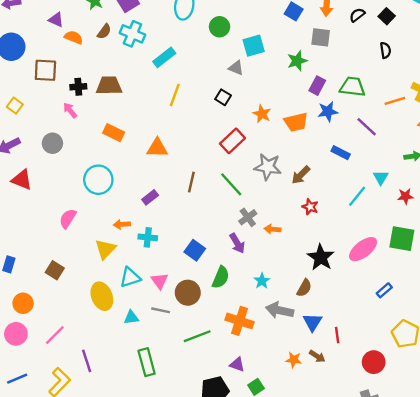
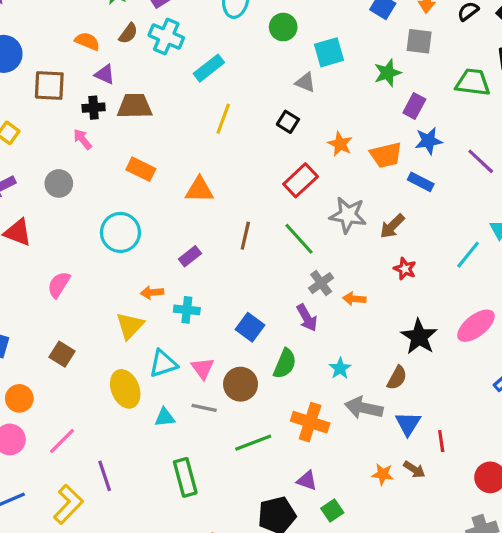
purple triangle: (56, 20) -> (105, 74), moved
green trapezoid: (352, 87) -> (473, 82), moved
blue rectangle: (341, 153) -> (421, 182), moved
pink semicircle: (68, 219) -> (59, 285), moved

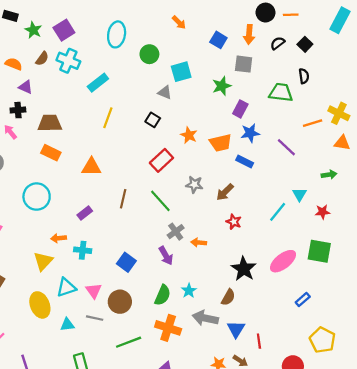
brown trapezoid: (135, 106) -> (50, 123), moved
gray star: (348, 215) -> (194, 184), size x0.7
green semicircle: (285, 364) -> (163, 295), moved

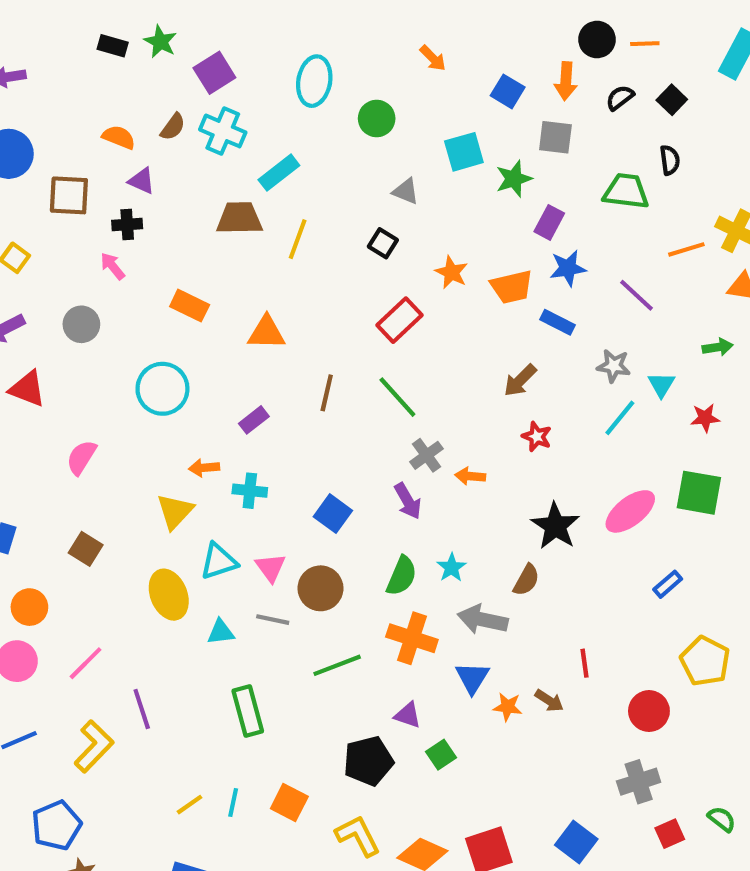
green star: (33, 30) -> (160, 42), moved
cyan square: (181, 72) -> (464, 152), moved
brown trapezoid: (50, 123) -> (239, 218), moved
gray star: (194, 184) -> (614, 366), moved
blue triangle: (236, 329) -> (472, 678), moved

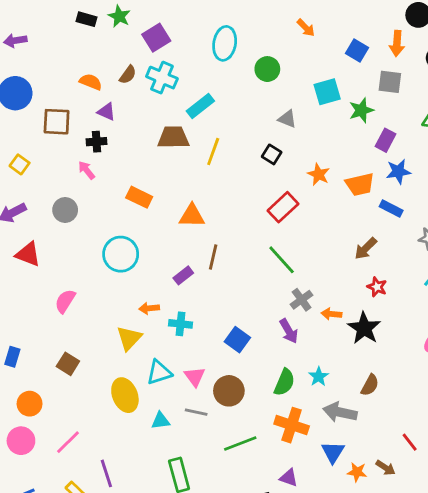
brown line: (327, 393) -> (213, 257), moved
black star: (555, 526) -> (364, 328), moved
red line: (585, 663) -> (410, 442), turned -30

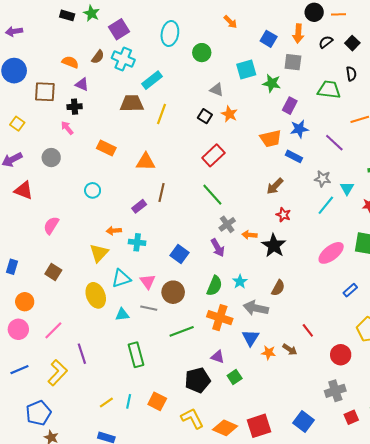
green star: (361, 110) -> (272, 83), turned 30
orange star: (319, 174) -> (229, 114), moved
cyan circle: (121, 254) -> (93, 190), size x0.6

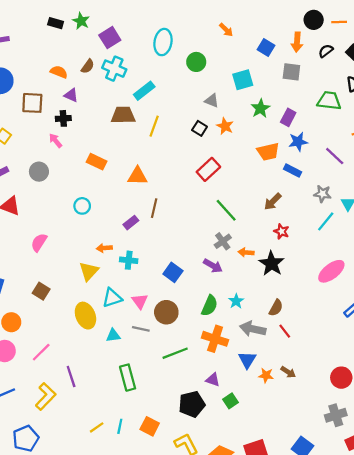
green star: (272, 83) -> (260, 108), moved, turned 30
green line: (212, 195) -> (226, 210), moved
purple arrow: (218, 248) -> (213, 266), turned -30
red line: (308, 330) -> (285, 331), moved

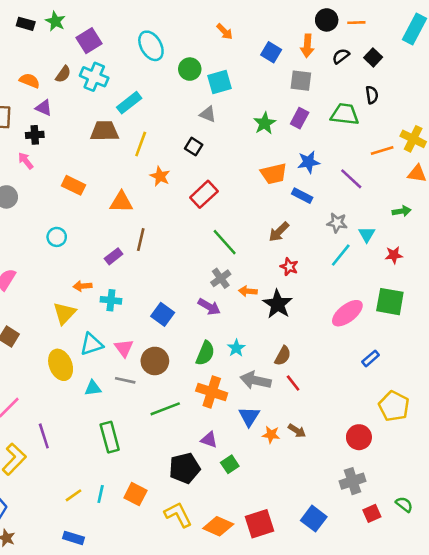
cyan ellipse: (163, 42) -> (151, 46), turned -40
cyan square: (243, 80) -> (219, 82), moved
purple rectangle: (288, 117) -> (300, 118), moved
orange star: (225, 126) -> (160, 176), moved

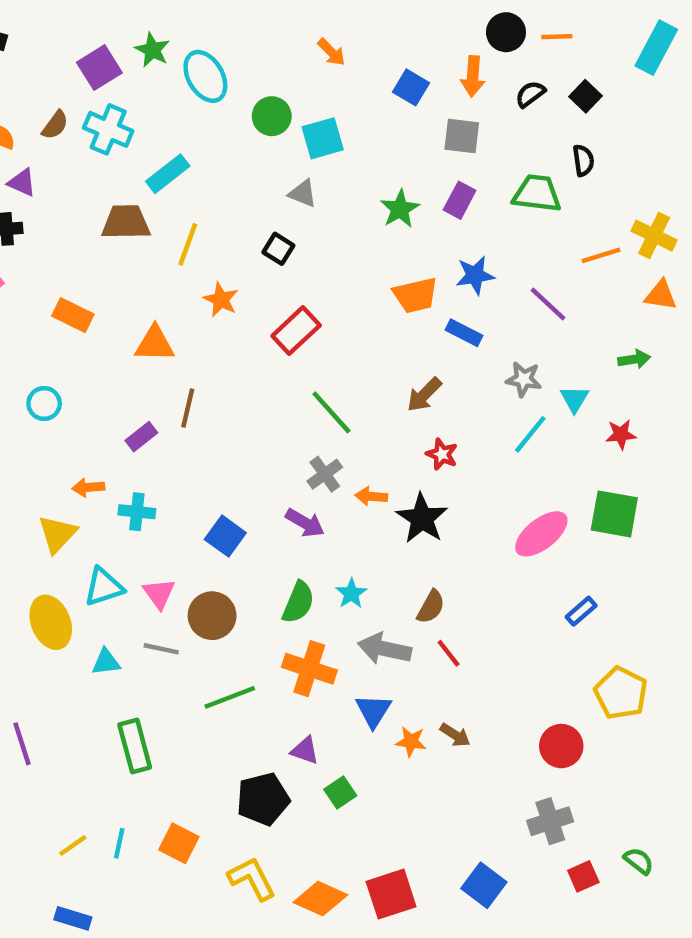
green star: (55, 21) -> (152, 50), moved

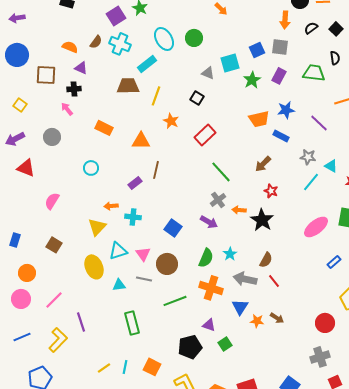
cyan ellipse: (205, 76) -> (164, 39), moved
blue square: (411, 87) -> (257, 50), moved, turned 35
cyan square: (323, 138) -> (230, 63), moved
cyan triangle: (574, 399) -> (331, 166), turned -32

